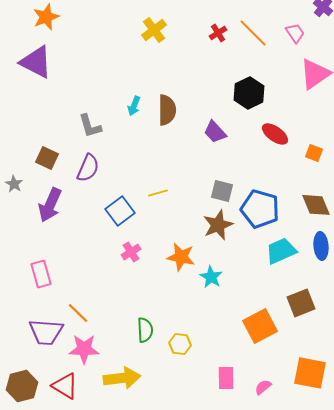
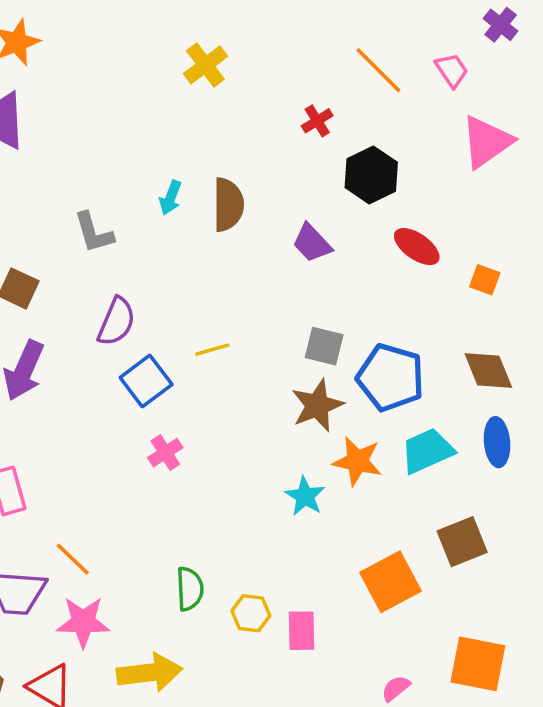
red cross: (218, 33) -> (317, 121), moved
purple semicircle: (88, 168) -> (116, 322), moved
orange star: (181, 257) -> (357, 461), moved
pink rectangle: (226, 378) -> (301, 631), moved

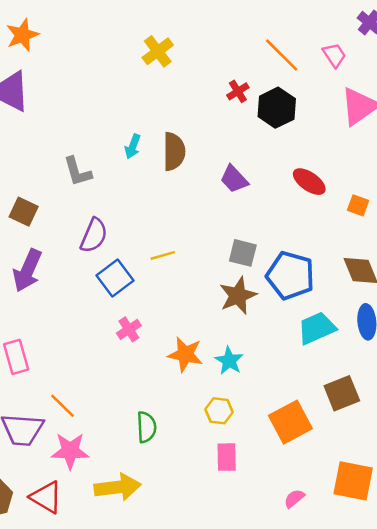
black hexagon: (371, 175) -> (277, 108), moved
orange star: (357, 461) -> (185, 354), moved
yellow hexagon: (251, 613) -> (219, 411), moved

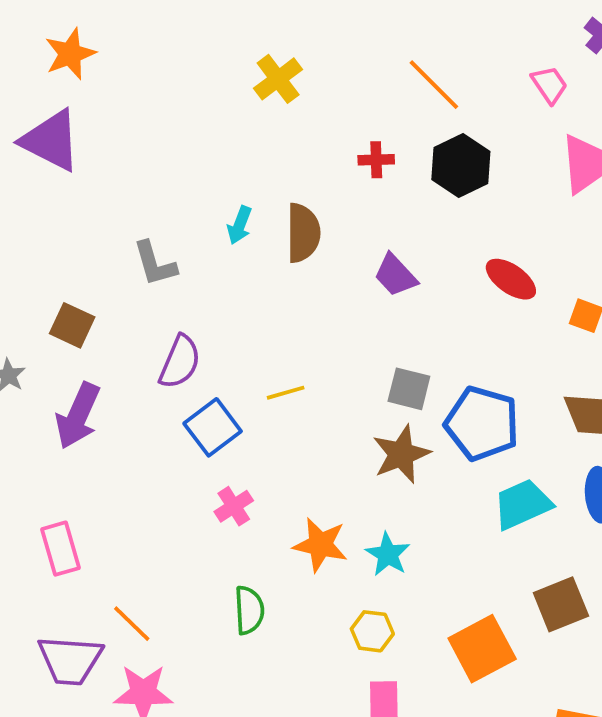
orange line: (282, 55) -> (434, 85), moved
red cross: (238, 91) -> (376, 160), moved, turned 30
green semicircle: (146, 427) -> (249, 610), moved

